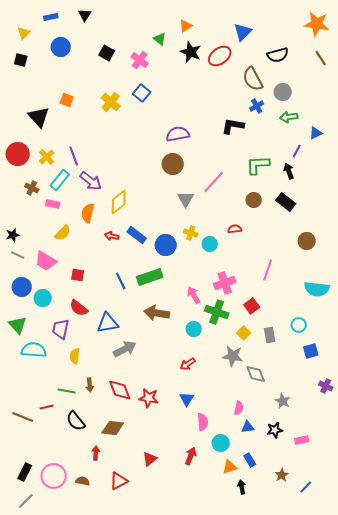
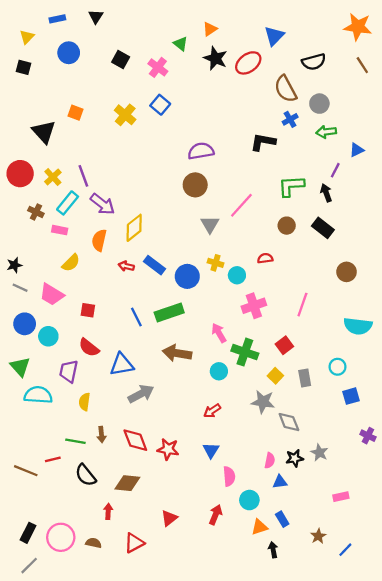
pink cross: (225, 283) -> (254, 306), moved
black star: (275, 430) -> (295, 458), moved

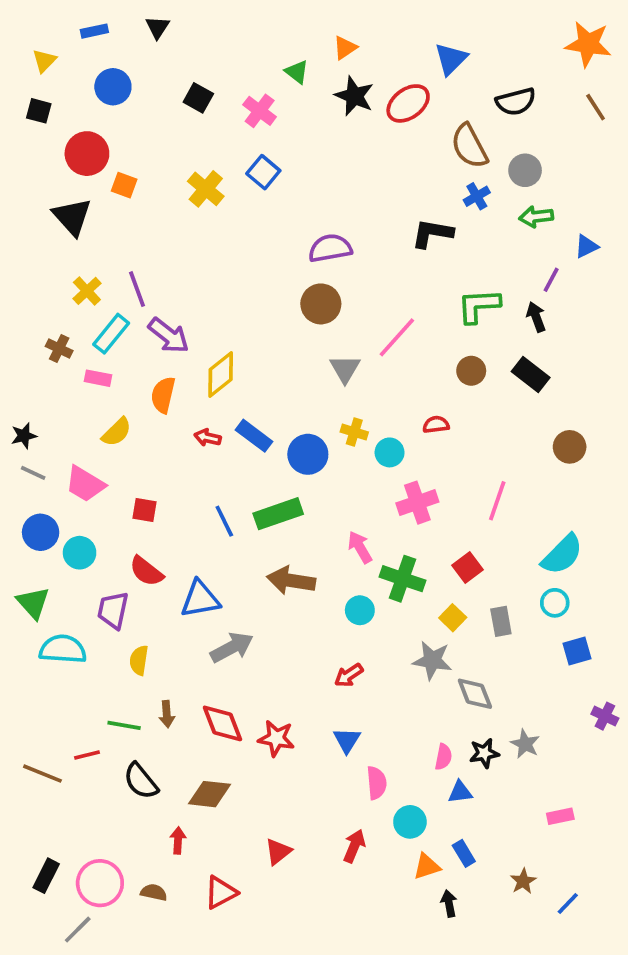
red circle: (20, 174) -> (87, 154), moved
cyan semicircle: (358, 326) -> (562, 555), moved, turned -52
gray line: (29, 566) -> (78, 930), moved

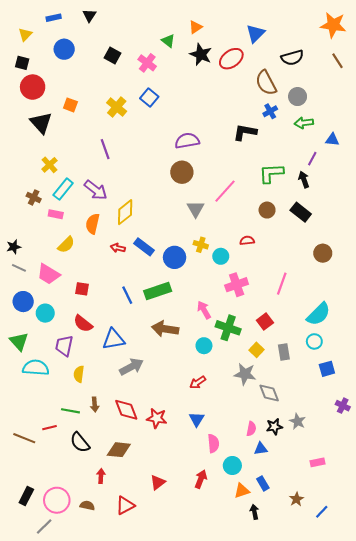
red circle: (87, 154) -> (33, 87), moved
blue triangle: (586, 246) -> (332, 140), turned 32
purple line: (137, 289) -> (105, 149), moved

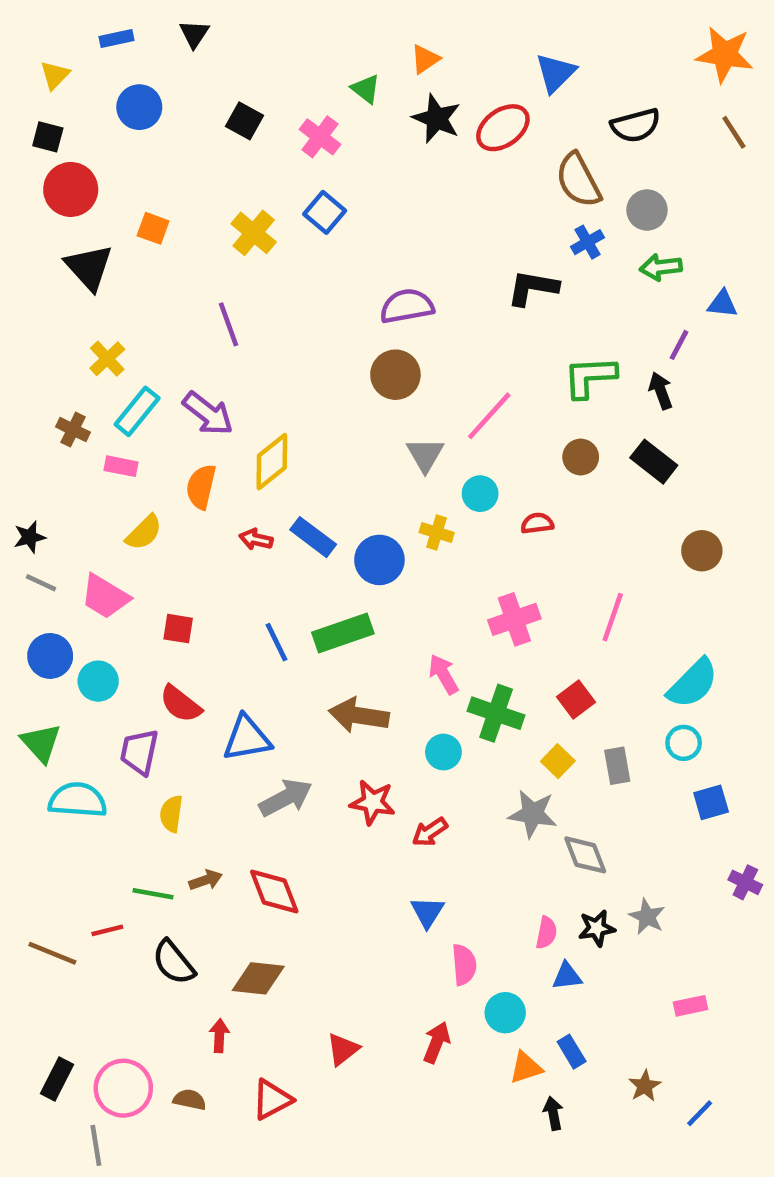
cyan circle: (221, 256) -> (480, 494), moved
brown arrow: (95, 405) -> (206, 880), turned -104
red star: (157, 418) -> (373, 802), moved
gray line: (44, 526) -> (96, 1145), turned -54

